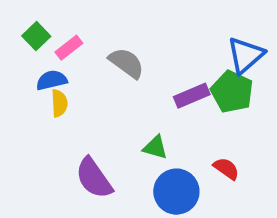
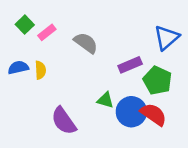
blue semicircle: (52, 80) -> (18, 67), moved
green pentagon: (232, 92) -> (157, 81), moved
red semicircle: (226, 169) -> (153, 114), size x1.5
blue circle: (176, 192) -> (131, 112), moved

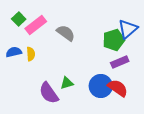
pink rectangle: (47, 32) -> (36, 25), size x1.5
purple rectangle: (130, 65) -> (120, 62), moved
green pentagon: (157, 81) -> (114, 40), moved, turned 30
green triangle: (105, 100) -> (67, 83), moved, turned -32

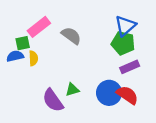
green square: (19, 19) -> (23, 43), moved, turned 32
blue triangle: (128, 29) -> (125, 26), moved
green pentagon: (114, 40) -> (123, 43), turned 30

